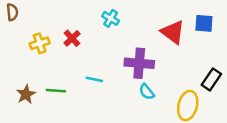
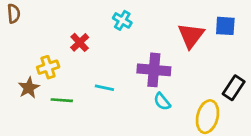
red triangle: (173, 32) -> (191, 36), turned 30
yellow cross: (40, 43) -> (48, 67), moved
brown star: (26, 94) -> (29, 88), moved

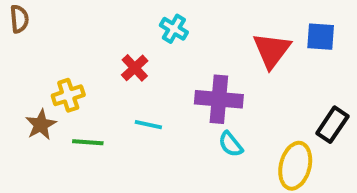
red cross: (80, 42) -> (135, 68), moved

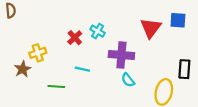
cyan cross: (174, 29) -> (98, 31), moved
black rectangle: (332, 125) -> (184, 69), turned -30
green line: (88, 142) -> (56, 86), moved

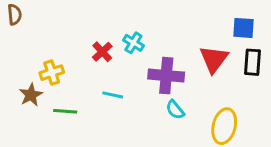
red triangle: (151, 28) -> (214, 59), moved
black rectangle: (184, 69) -> (252, 62), moved
green line: (56, 86) -> (65, 111), moved

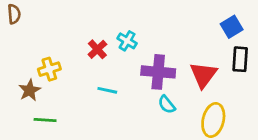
blue square: (244, 28) -> (232, 27), turned -35
red triangle: (214, 59) -> (203, 75), moved
green line: (65, 111) -> (45, 120), moved

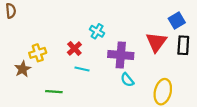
red cross: (97, 49) -> (74, 49), moved
red triangle: (203, 75) -> (156, 42), moved
green line: (45, 120) -> (54, 92), moved

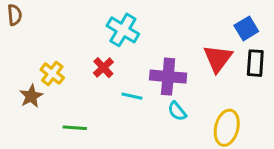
cyan cross: (97, 31) -> (123, 30), moved, size x1.5
yellow cross: (38, 53) -> (52, 74), turned -35
cyan line: (82, 69) -> (132, 96), moved

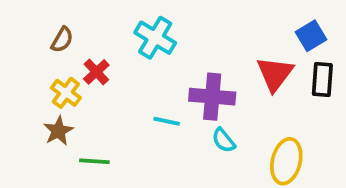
brown semicircle: (15, 15) -> (62, 40), moved, turned 35
red cross: (103, 68) -> (96, 72), moved
brown star: (31, 96) -> (58, 131), moved

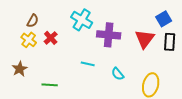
yellow cross: (66, 93) -> (29, 40), moved
purple cross: (212, 97) -> (109, 35), moved
brown star: (58, 131) -> (20, 69), moved

